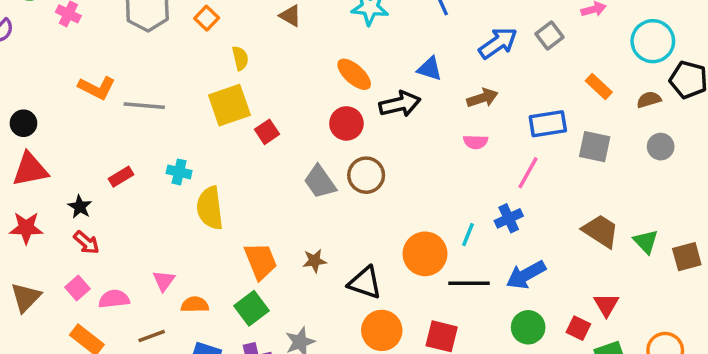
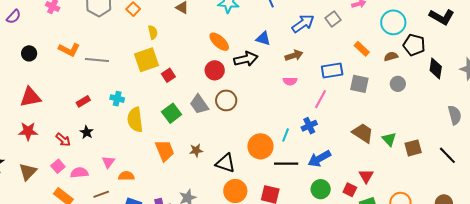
black circle: (23, 123) -> (29, 53), moved
black star: (80, 207) -> (87, 132), moved
green square: (252, 308) -> (172, 113), moved

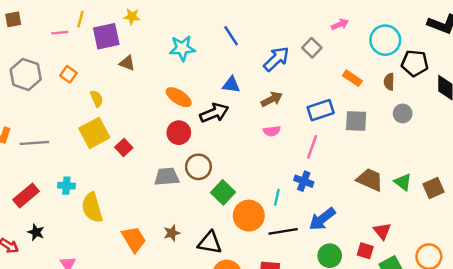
brown semicircle: (391, 56) -> (389, 82), turned -64
red rectangle: (83, 101) -> (26, 196), size x1.5
gray trapezoid: (199, 104) -> (167, 177), turned 130
green square: (172, 113) -> (223, 192), moved
blue cross: (309, 126) -> (304, 181), turned -35

